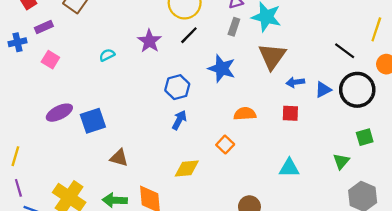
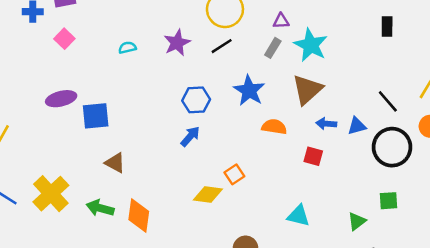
blue triangle: (323, 90) -> (357, 126), moved
orange semicircle: (245, 114) -> (274, 127), moved
yellow diamond: (187, 168) -> (208, 195), moved

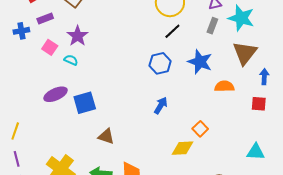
purple star: (177, 43) -> (78, 36), moved
cyan semicircle: (127, 48) -> (71, 60), moved, turned 48
blue hexagon: (196, 100) -> (160, 63), moved
blue arrow: (326, 124) -> (264, 77), turned 98

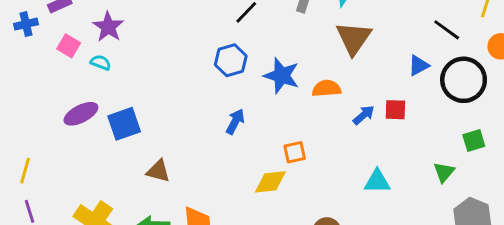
blue star: (200, 62) -> (282, 76), moved
blue arrow: (264, 77) -> (364, 115), moved, turned 49
red square: (259, 104) -> (395, 110), moved
orange square: (200, 129) -> (295, 152), turned 35

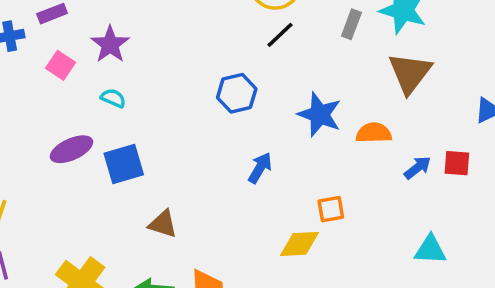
blue hexagon: (231, 60) -> (237, 93), moved
cyan semicircle: (101, 63) -> (113, 98), moved

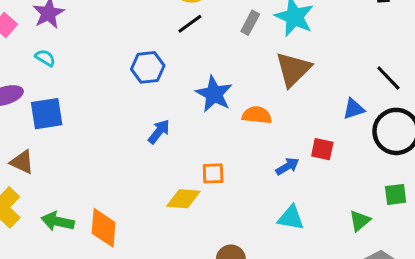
blue arrow: (418, 168) -> (287, 166), moved
brown triangle: (163, 224) -> (22, 162), moved

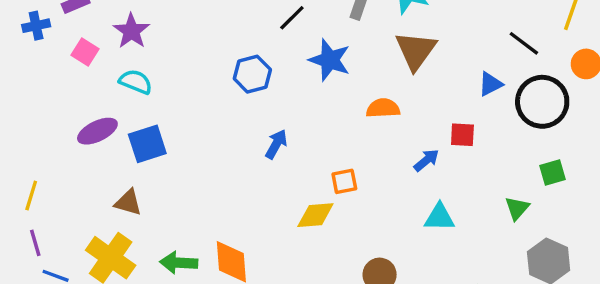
cyan semicircle: (45, 58) -> (136, 82), size x1.4
blue star: (214, 94) -> (330, 60), moved

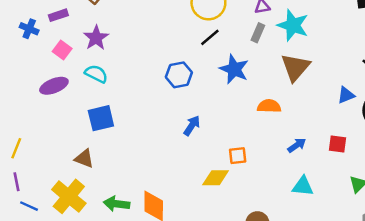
blue cross: (36, 26) -> (29, 29), turned 30
purple ellipse: (97, 131) -> (54, 86), moved
red square: (462, 135) -> (338, 144), moved

